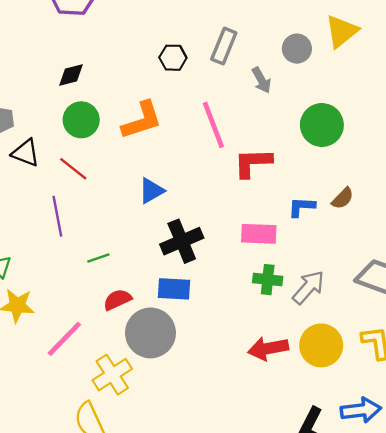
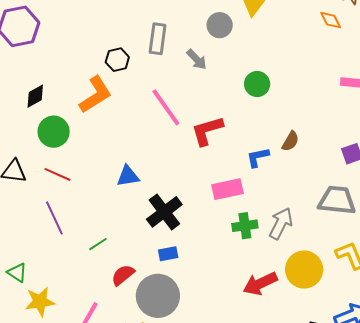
orange L-shape: (142, 120) -> (95, 95), moved
green circle: (322, 125) -> (257, 84), size x0.7
blue triangle: (151, 191) -> (128, 176), turned 35
blue rectangle: (174, 289) -> (168, 254), size x0.7

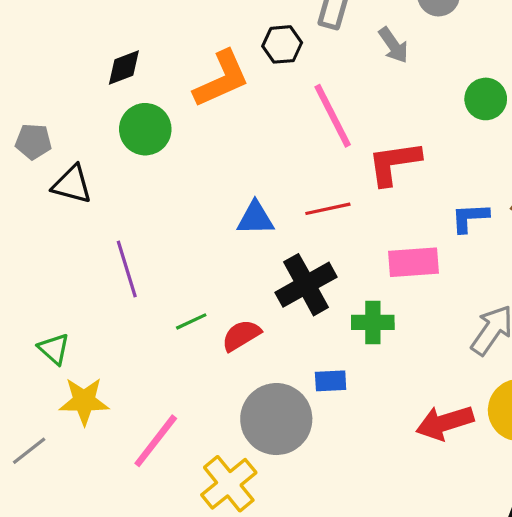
black hexagon: (117, 60) -> (282, 44), moved
red line: (57, 174) -> (328, 209), moved, turned -44
green cross: (245, 226) -> (373, 322), moved
blue rectangle: (168, 254) -> (331, 381), moved
red semicircle: (123, 275) -> (241, 335), moved

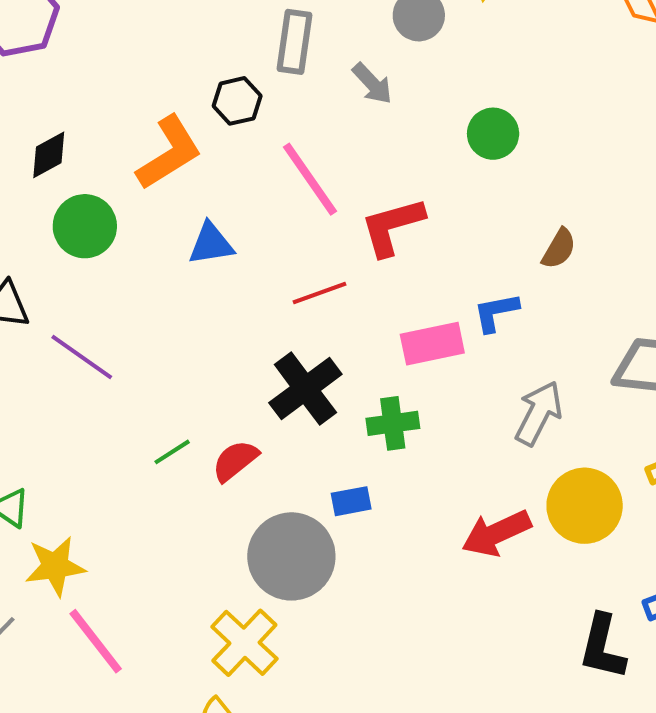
blue triangle: (255, 218) -> (211, 244), moved
blue L-shape: (470, 218) -> (496, 312), moved
purple line: (127, 269) -> (82, 357), moved, turned -30
pink line: (156, 441) -> (96, 641), moved, turned -68

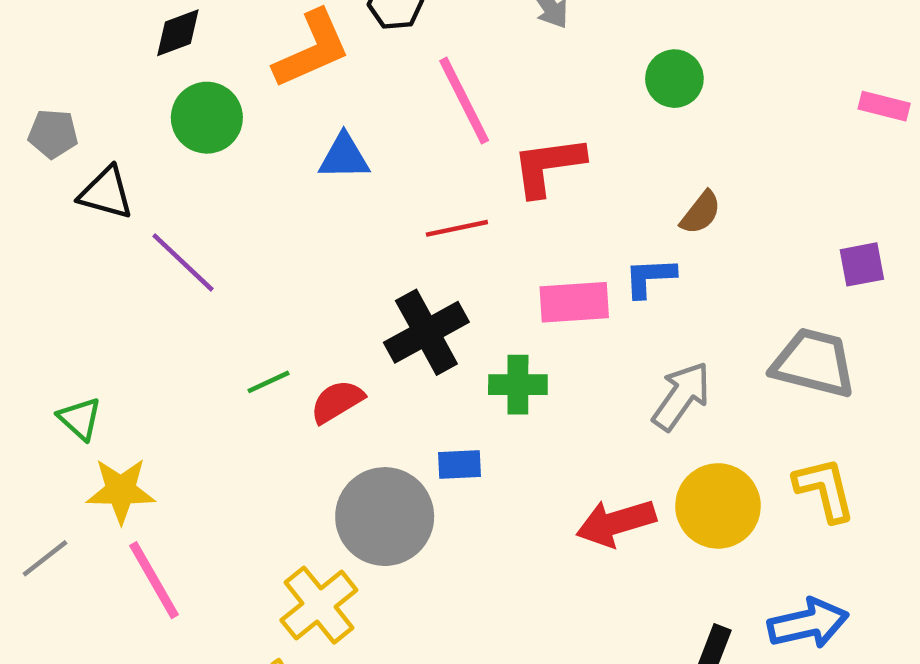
brown semicircle: (559, 249) -> (701, 213), moved

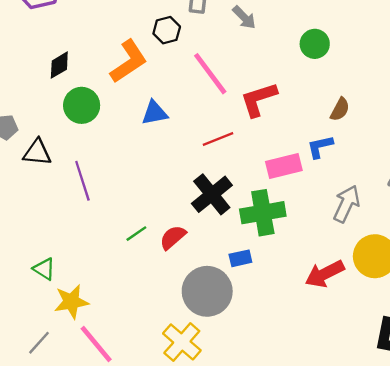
purple line: (183, 262) -> (82, 181), turned 39
green cross: (518, 385) -> (263, 213), size x1.5

